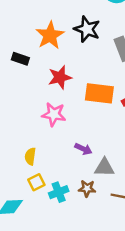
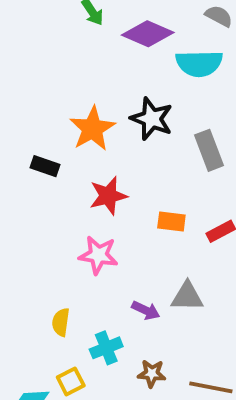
orange rectangle: (99, 93) -> (171, 221), size x0.6
gray triangle: (104, 167) -> (187, 296), moved
yellow square: (36, 182) -> (71, 381), moved
cyan cross: (59, 192) -> (106, 348), moved

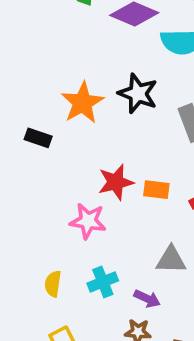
red star: (108, 196) -> (116, 182), moved
purple arrow: (146, 310) -> (147, 299), moved
cyan cross: (106, 348) -> (103, 282), moved

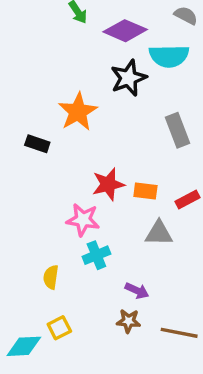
black star: (138, 93) -> (129, 78), moved, turned 30
gray triangle: (171, 260) -> (159, 233), moved
cyan cross: (103, 282) -> (96, 255), moved

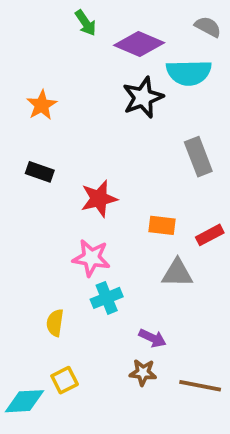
orange star: (78, 112) -> (42, 105), moved, size x0.7
red star: (108, 184) -> (99, 199), moved

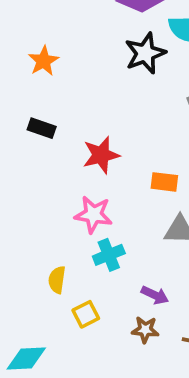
yellow square: (65, 380) -> (86, 314), moved

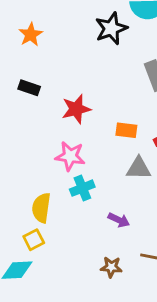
yellow semicircle: (57, 280) -> (41, 208), size x1.4
yellow square: (86, 314) -> (34, 240), moved
brown star: (145, 330) -> (111, 267), moved

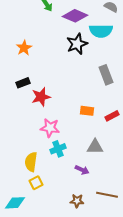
black rectangle: (29, 88) -> (23, 83), turned -40
red star: (76, 109) -> (41, 97), moved
gray triangle: (139, 168) -> (95, 147), moved
yellow square: (34, 240) -> (36, 183), moved

